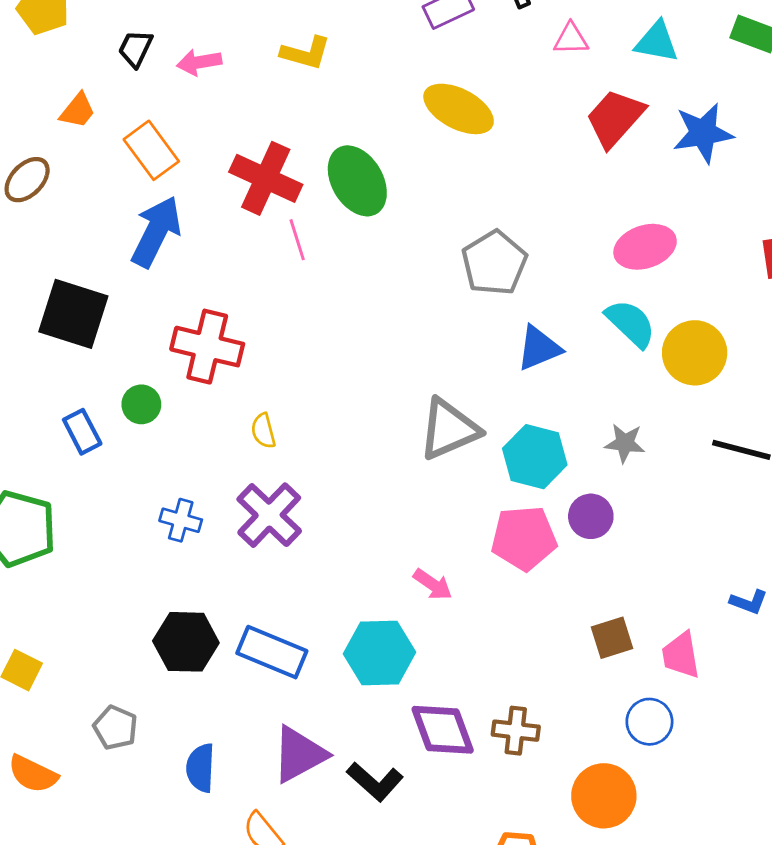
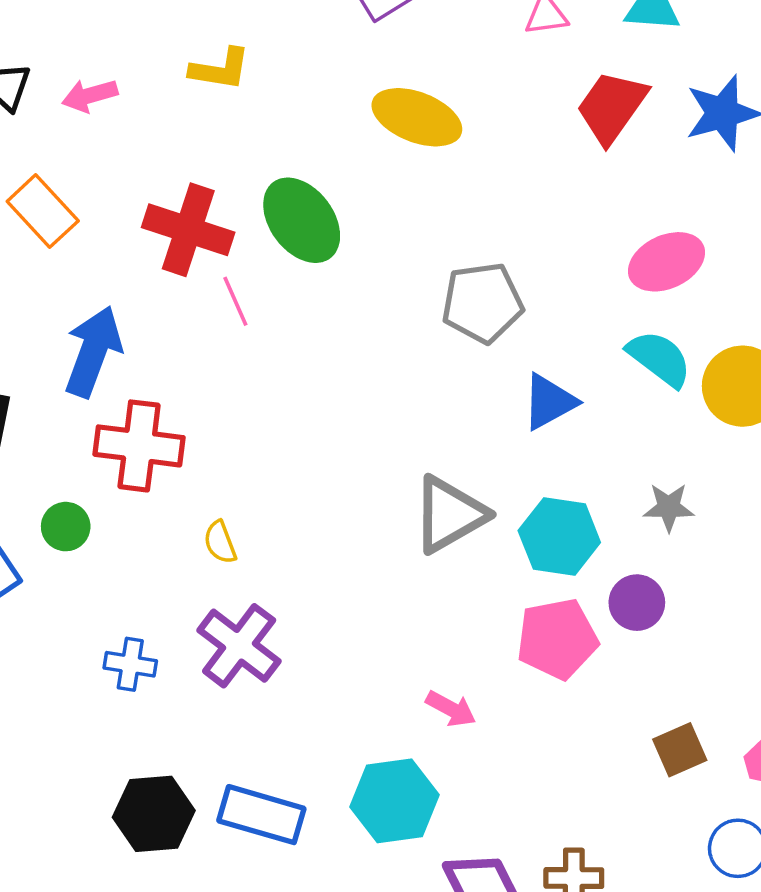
blue arrow: (156, 232) -> (93, 352), moved
gray pentagon: (494, 263) -> (482, 303), turned 30

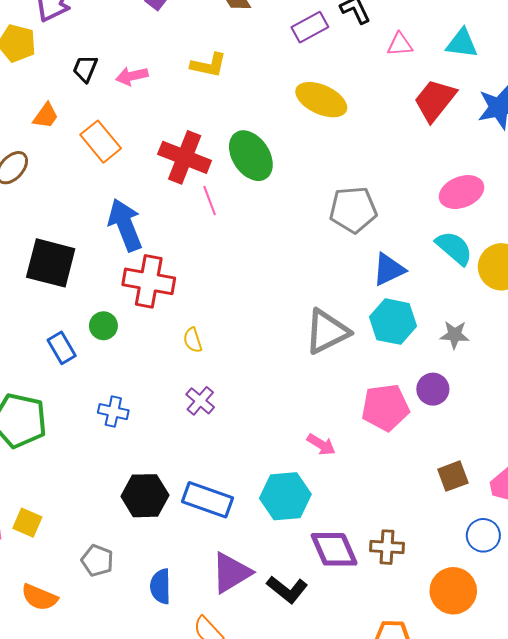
blue arrow: (93, 352) -> (125, 225), turned -45
cyan hexagon: (559, 536) -> (393, 322), moved
purple cross: (239, 646) -> (200, 401), size x0.6
blue cross: (130, 664) -> (113, 412), moved

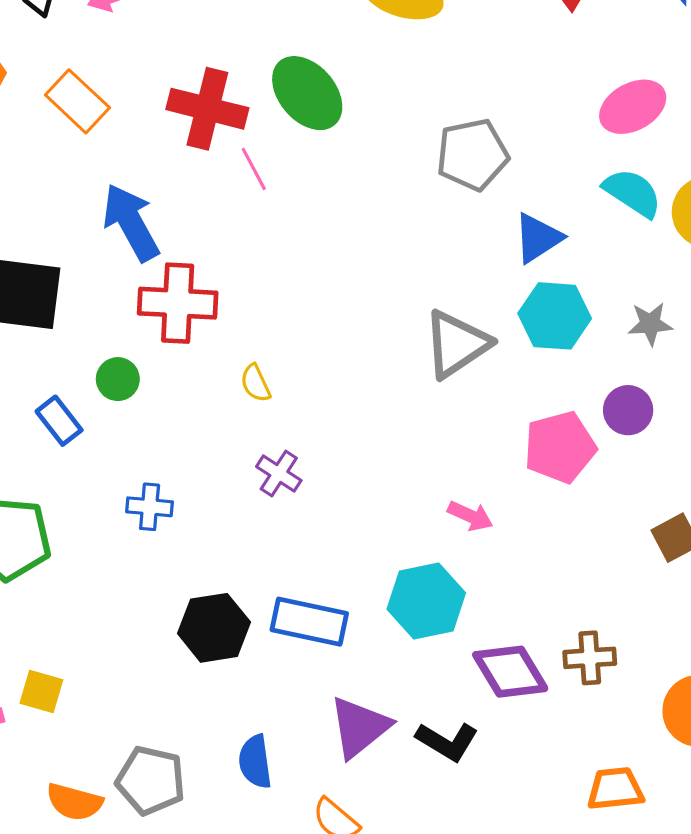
gray pentagon: (97, 561) -> (151, 780), moved, size x1.4

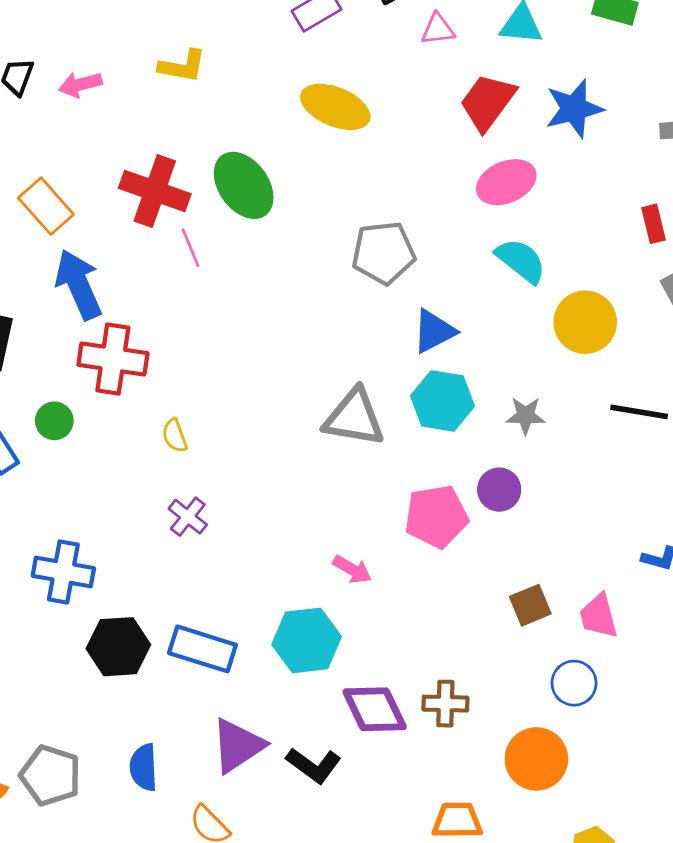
orange rectangle: (77, 101) -> (46, 206), moved
pink ellipse: (633, 107) -> (506, 182), moved
cyan semicircle: (632, 193) -> (521, 261), moved
gray triangle: (457, 344) -> (354, 418), turned 38
blue cross: (150, 507) -> (63, 572), moved, size x1.5

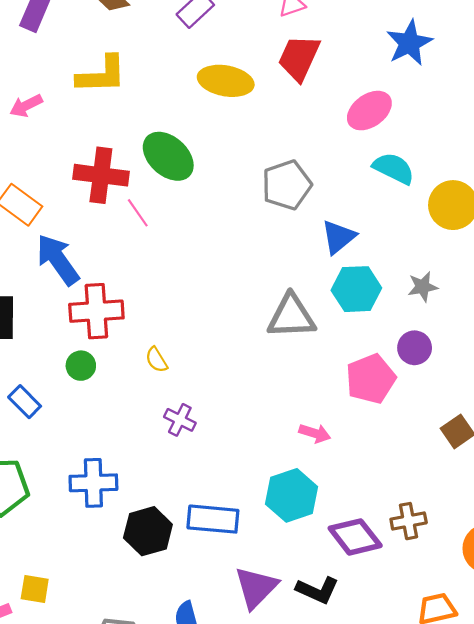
yellow L-shape: (182, 66) -> (102, 75), size x1.4
red trapezoid: (488, 102) -> (299, 58), moved
green circle: (54, 421) -> (81, 366), moved

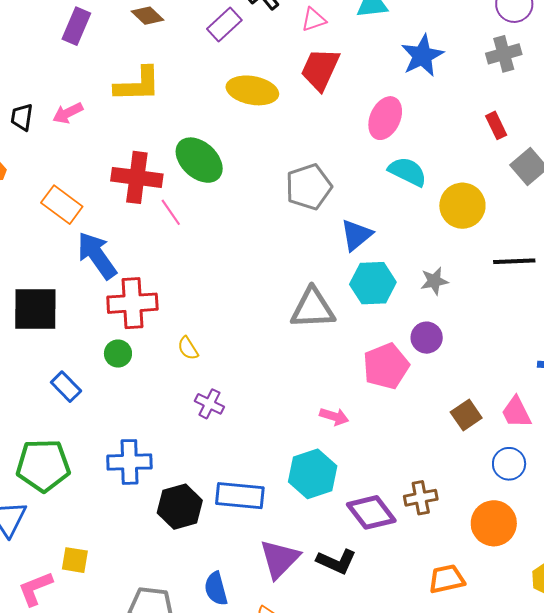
pink ellipse: (369, 111) -> (385, 118), turned -30

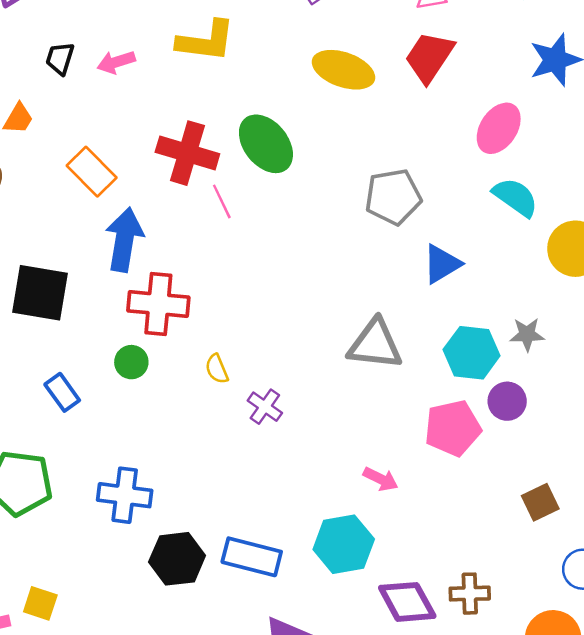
blue arrow: (97, 255) -> (124, 240), turned 36
cyan hexagon: (373, 283) -> (472, 353), moved
purple cross: (209, 404) -> (265, 407), moved

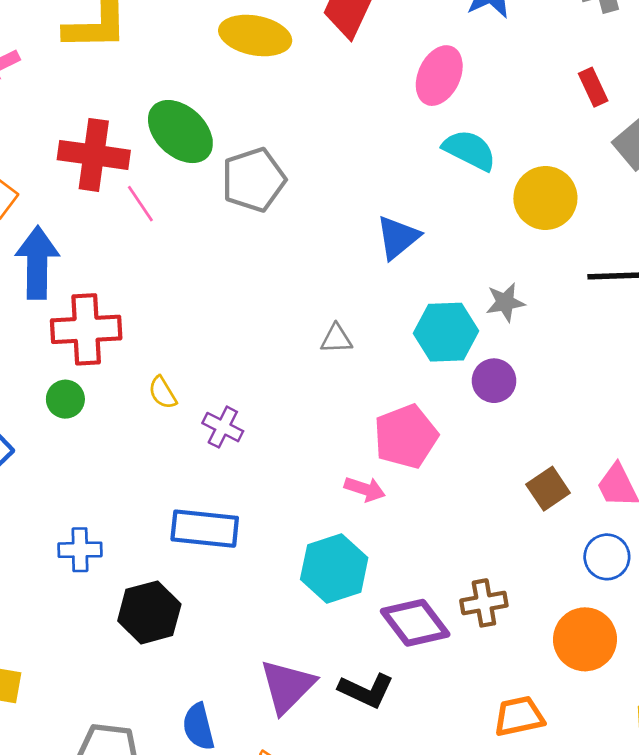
gray pentagon: (393, 197) -> (254, 180), moved
gray triangle: (375, 344) -> (336, 339), size x0.5
pink pentagon: (453, 428) -> (406, 436), moved
blue cross: (125, 495) -> (80, 550), size x0.7
blue rectangle: (252, 557) -> (205, 529), moved

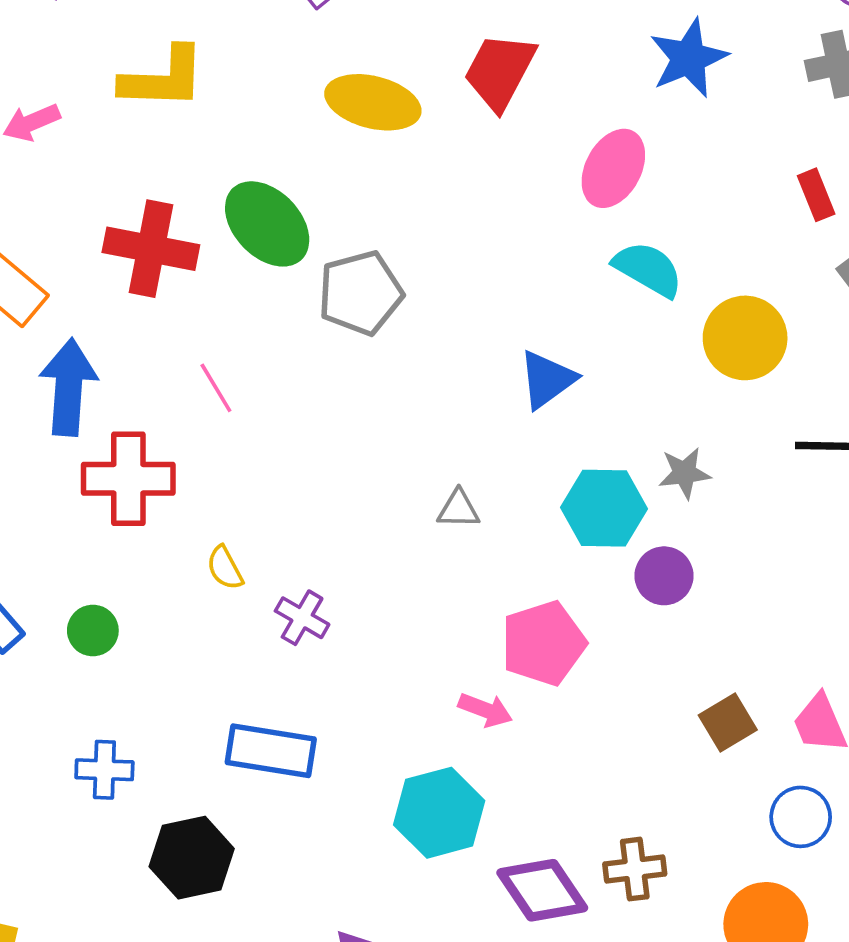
pink line: (140, 204) -> (216, 388), moved
green circle: (65, 399) -> (93, 631), moved

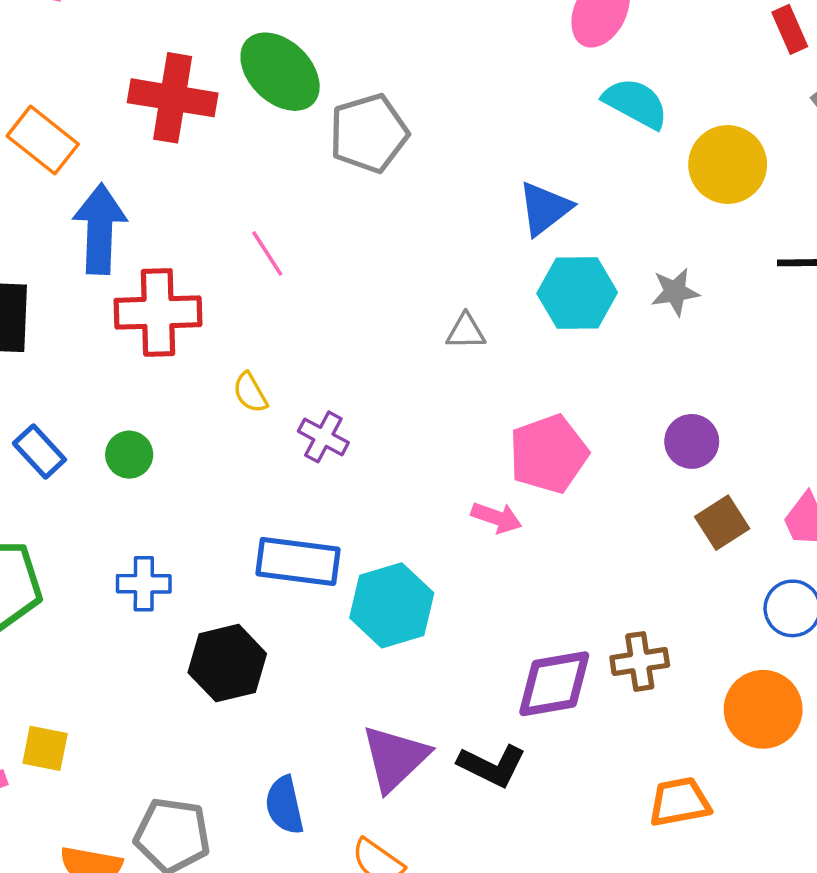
pink line: (216, 388) -> (267, 253), moved
cyan hexagon: (604, 508) -> (577, 293), moved
purple circle: (664, 576) -> (692, 441), moved
cyan hexagon: (439, 813) -> (392, 605), moved
purple diamond: (542, 890) -> (554, 684), turned -64

